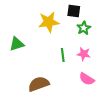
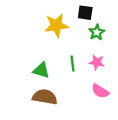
green triangle: (17, 44) -> (41, 70), moved, turned 35
brown semicircle: (39, 84) -> (45, 97), turned 30

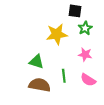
yellow star: (56, 25) -> (57, 34), moved
green line: (72, 63) -> (64, 76), moved

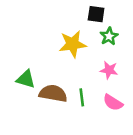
green triangle: (36, 62) -> (26, 79), moved
brown semicircle: (40, 85) -> (53, 93), moved

